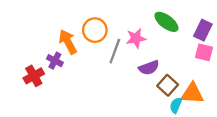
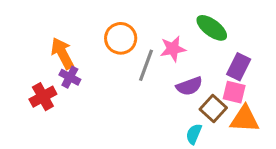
purple rectangle: (203, 30) -> (239, 67), moved
orange arrow: (68, 42) -> (62, 53), moved
pink square: (204, 52) -> (234, 92), moved
cyan semicircle: (176, 105) -> (194, 134), moved

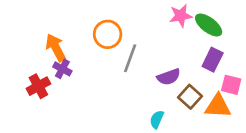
green ellipse: (212, 28) -> (209, 25), moved
pink star: (173, 49) -> (181, 16), moved
pink square: (234, 92) -> (231, 85), moved
cyan semicircle: (194, 134) -> (157, 119), moved

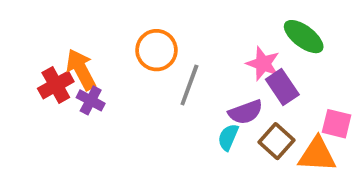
pink star: (181, 16) -> (263, 64), moved, turned 30
purple rectangle: (213, 60) -> (282, 87), moved, turned -60
red cross: (38, 86) -> (56, 85), moved
cyan semicircle: (157, 119) -> (228, 137), moved

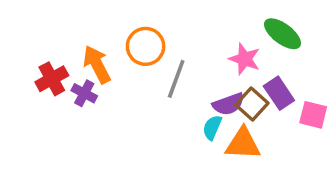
orange arrow: (81, 69) -> (97, 64), moved
purple rectangle: (282, 87) -> (279, 93), moved
brown square: (277, 141) -> (252, 104), moved
orange triangle: (317, 155) -> (243, 144), moved

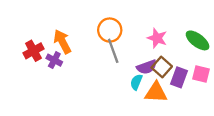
green ellipse: (283, 34) -> (198, 40), moved
orange circle: (146, 46) -> (110, 30), moved
gray line: (176, 79) -> (113, 51), turned -40
purple rectangle: (279, 93) -> (179, 77), moved, turned 54

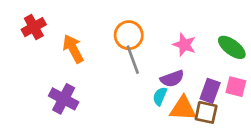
red cross: (34, 51) -> (34, 27), moved
purple cross: (54, 60) -> (64, 99), moved, size x1.5
brown square: (162, 67) -> (206, 112), moved, turned -30

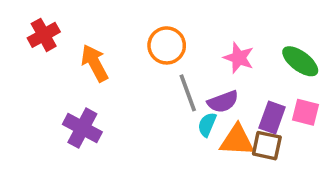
gray line: (133, 60) -> (188, 93), moved

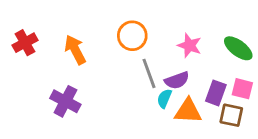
red cross: (44, 35) -> (25, 43), moved
brown square: (267, 146) -> (231, 115), moved

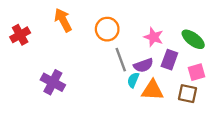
orange arrow: (75, 50) -> (63, 20), moved
pink square: (242, 89) -> (197, 72), turned -30
purple rectangle: (216, 93) -> (169, 60), moved

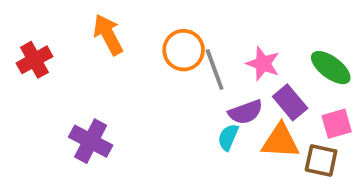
gray line: (121, 60) -> (215, 69), moved
purple rectangle: (169, 60) -> (290, 102), turned -60
orange triangle: (152, 90) -> (280, 141), moved

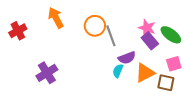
pink star: (263, 64) -> (147, 28), moved
purple rectangle: (290, 102) -> (150, 41), moved
purple cross: (91, 141) -> (47, 73), turned 30
orange triangle: (280, 141) -> (145, 73), turned -30

